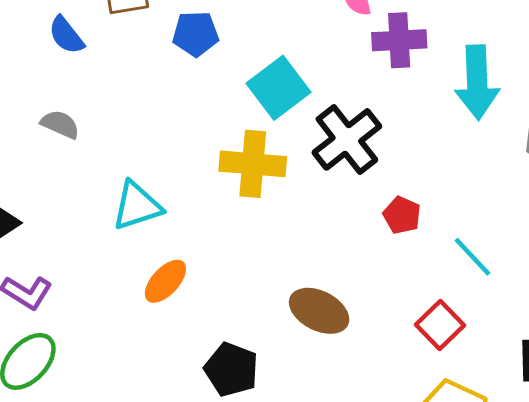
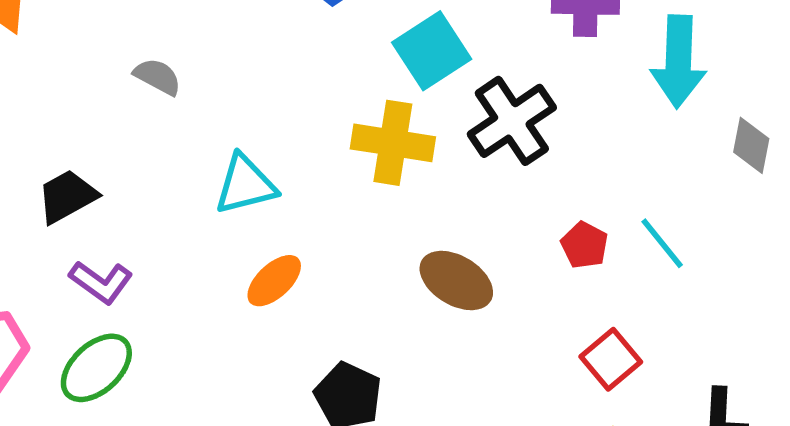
red pentagon: (402, 215) -> (585, 245), moved
cyan line: (473, 257) -> (662, 243), moved
brown ellipse: (319, 311) -> (456, 281), moved

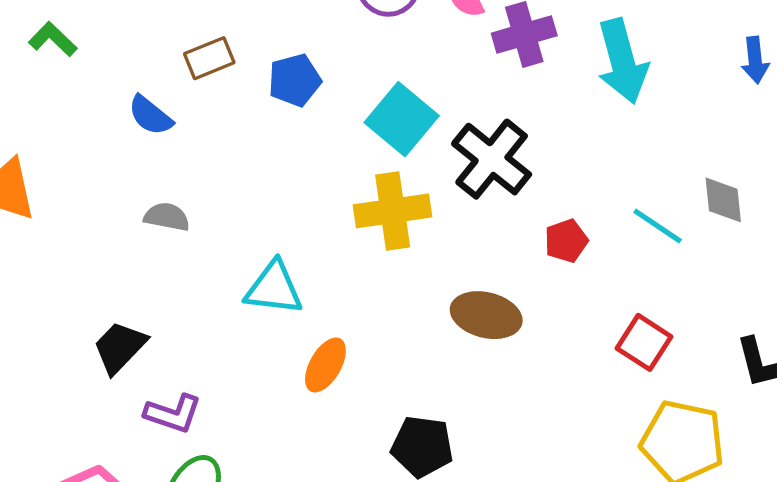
gray diamond: (751, 145) -> (723, 200), moved
cyan triangle: (245, 185) -> (274, 288), turned 38
red pentagon: (585, 245) -> (566, 241), moved, turned -30

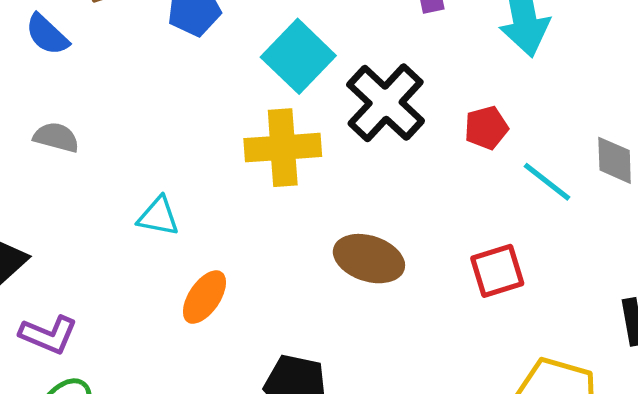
red pentagon: (566, 241) -> (486, 128), moved
cyan triangle: (274, 288) -> (158, 216), size x0.7
red square: (644, 342) -> (497, 271), moved, turned 36

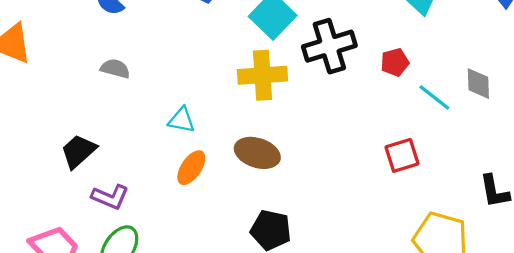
black cross: (386, 103) -> (329, 46), turned 30
brown ellipse: (369, 259) -> (257, 153), moved
orange ellipse: (204, 297) -> (191, 168), moved

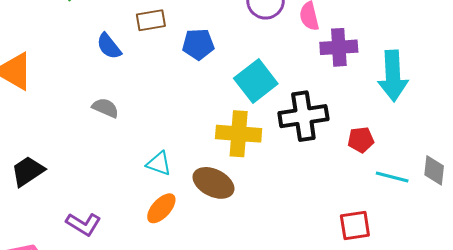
cyan line: (434, 97) -> (392, 177), turned -32
black trapezoid: (78, 151) -> (28, 171), moved
brown ellipse: (257, 153) -> (213, 183), moved

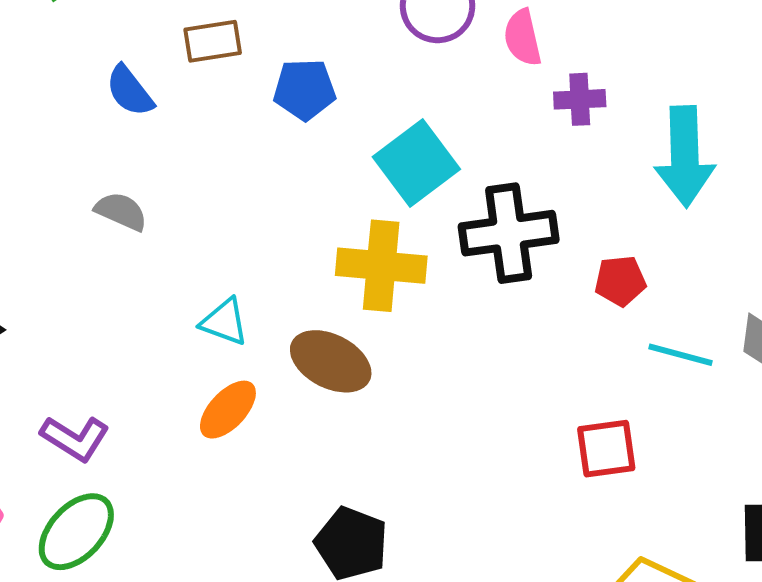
purple cross: (339, 47) -> (580, 99), size x0.7

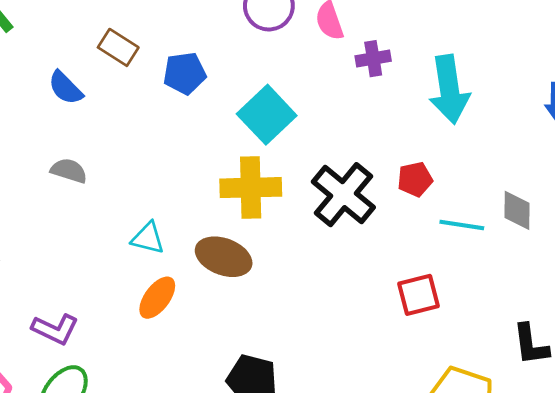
brown rectangle: (213, 41) -> (118, 47), turned 48
black cross: (509, 233) -> (343, 195), moved, turned -36

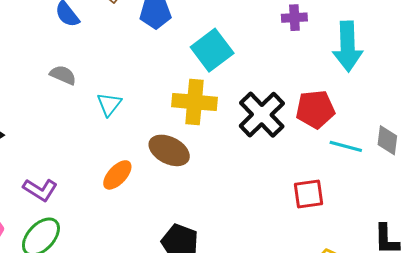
red pentagon: (415, 179) -> (315, 109), size x1.5
cyan triangle: (148, 238) -> (109, 104), moved, turned 48

